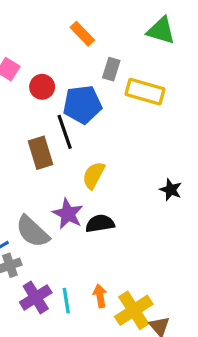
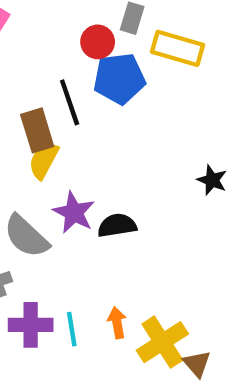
red circle: (42, 87) -> (98, 42), moved
blue pentagon: (82, 105) -> (119, 79), moved
yellow semicircle: (94, 175) -> (44, 161), moved
purple cross: (36, 297) -> (31, 325), turned 32

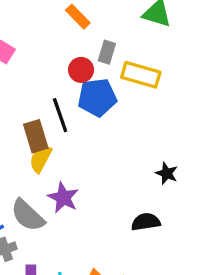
black semicircle: (117, 225) -> (146, 222), moved

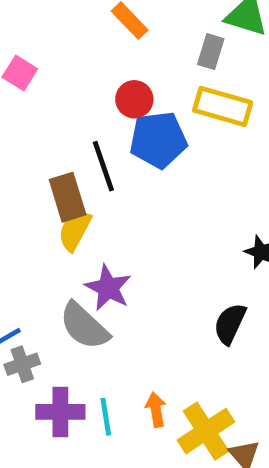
gray rectangle: (107, 52) -> (211, 52), moved
gray semicircle: (28, 215) -> (84, 326), moved
black semicircle: (146, 222) -> (230, 324), turned -56

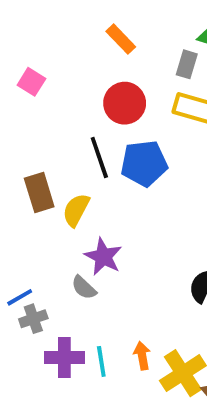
red circle: (134, 99) -> (125, 103), size x1.4
blue pentagon: (158, 140) -> (144, 163), moved
brown rectangle: (68, 197) -> (39, 192), moved
gray semicircle: (84, 326) -> (84, 288), size x0.6

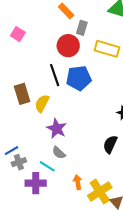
gray rectangle: (187, 64) -> (82, 28), moved
gray semicircle: (84, 288) -> (59, 153), moved
cyan line: (101, 361) -> (47, 166), moved, turned -49

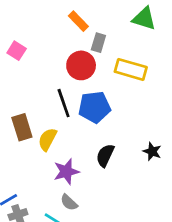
purple star: (57, 129) -> (66, 172), turned 30
black semicircle: (110, 144) -> (105, 155), moved

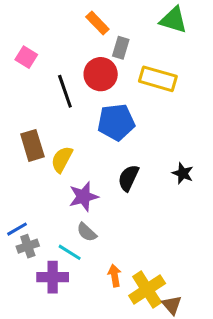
black line: (64, 103) -> (65, 91), moved

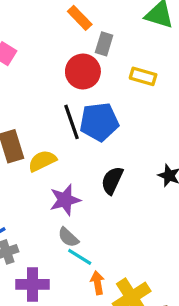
yellow rectangle: (158, 79) -> (143, 76), size x0.7
black line: (65, 91) -> (72, 122), moved
yellow semicircle: (62, 159) -> (42, 161), turned 36
cyan line: (70, 252) -> (80, 257), moved

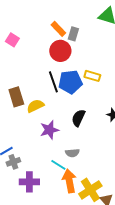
orange rectangle: (80, 18) -> (58, 29), moved
yellow rectangle: (143, 76) -> (92, 76), moved
gray semicircle: (68, 237) -> (72, 153), moved, turned -48
orange arrow: (98, 283) -> (69, 181), size x1.6

